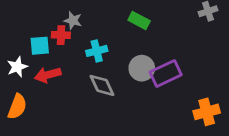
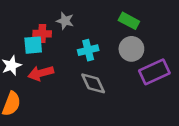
red cross: (61, 35) -> (42, 34), moved
gray circle: (142, 68) -> (131, 49), moved

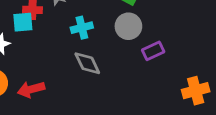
purple rectangle: (154, 72) -> (153, 51), size x0.7
red arrow: (41, 73) -> (31, 89), moved

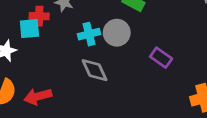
gray circle: (128, 26) -> (117, 33), moved
purple rectangle: (153, 51) -> (161, 58), turned 60

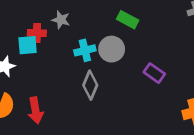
gray diamond: (95, 70) -> (90, 85), turned 48
red arrow: (38, 96) -> (36, 110), turned -85

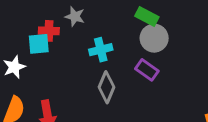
gray circle: (112, 49) -> (154, 38), moved
purple rectangle: (154, 73) -> (147, 70), moved

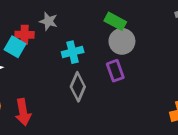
cyan square: (39, 44) -> (15, 47), turned 35
purple rectangle: (147, 70) -> (115, 71), turned 35

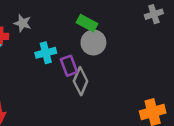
purple rectangle: (115, 71) -> (69, 66), moved
gray diamond: (78, 87) -> (81, 81), moved

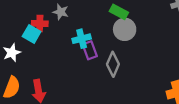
purple rectangle: (69, 66) -> (90, 50), moved

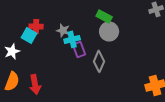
gray star: (61, 12) -> (63, 30), moved

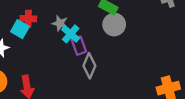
cyan cross: (72, 39) -> (71, 34), turned -35
gray diamond: (99, 61) -> (89, 66), moved

